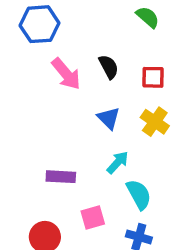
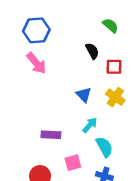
black semicircle: (109, 67) -> (92, 51), moved
pink arrow: (66, 74) -> (36, 63), moved

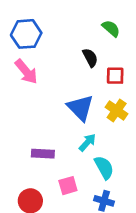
blue triangle: (84, 95) -> (80, 108), size x1.5

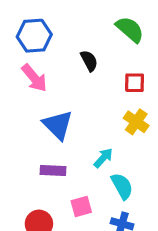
green semicircle: (111, 28) -> (130, 29), size x1.4
black semicircle: (90, 58) -> (89, 61), moved
blue triangle: (80, 108) -> (58, 125), moved

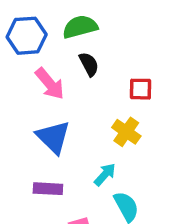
green semicircle: (130, 29) -> (80, 27), moved, turned -56
pink arrow: (34, 78) -> (50, 84), moved
yellow cross: (136, 122) -> (126, 132), moved

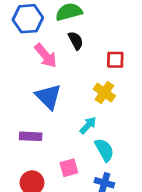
purple rectangle: (48, 189) -> (31, 136), moved

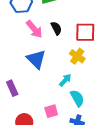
black semicircle: (76, 41) -> (56, 28), moved
red square: (115, 60) -> (85, 32), size x1.5
purple rectangle: (31, 136) -> (12, 88), moved, turned 63

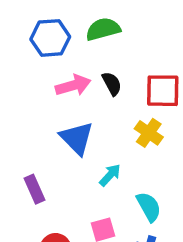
pink arrow: (34, 29) -> (73, 85), turned -66
cyan arrow: (65, 80) -> (110, 175), moved

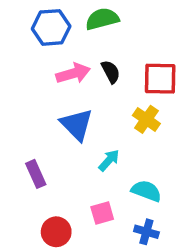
cyan semicircle: (149, 207) -> (146, 191), turned -40

